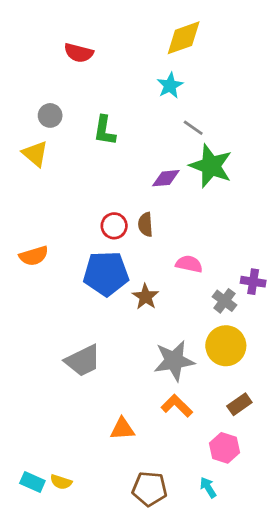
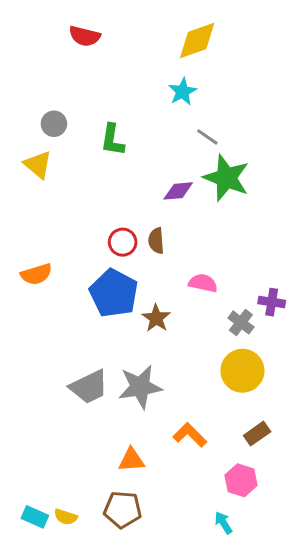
red semicircle: (79, 53) -> (85, 36), moved
blue pentagon: (106, 274) -> (114, 293), turned 30
gray star: (174, 361) -> (140, 387), moved
brown pentagon: (150, 489) -> (123, 510), moved

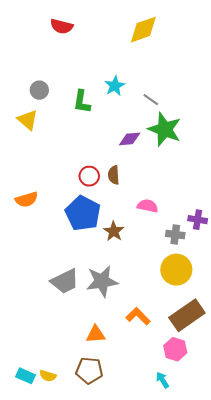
cyan star: (183, 92) -> (115, 86), moved
gray cross: (241, 322) -> (175, 235), turned -30
brown rectangle: (257, 434) -> (187, 315), size x1.8

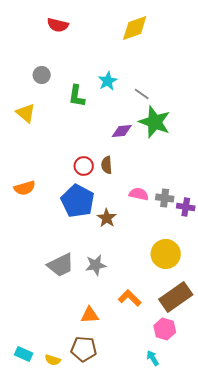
gray circle: (39, 90) -> (42, 75), moved
gray cross: (175, 235) -> (165, 198), moved
gray star: (102, 281) -> (96, 265), size x0.7
yellow semicircle: (48, 376) -> (53, 360), moved

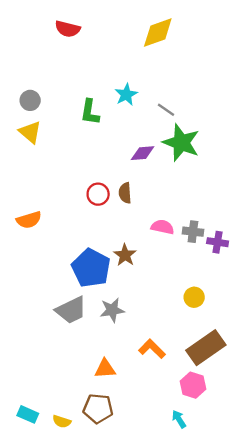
gray circle: (42, 75) -> (30, 100), moved
blue pentagon: (78, 201) -> (91, 268), moved
yellow circle: (166, 254) -> (194, 297), size x0.6

